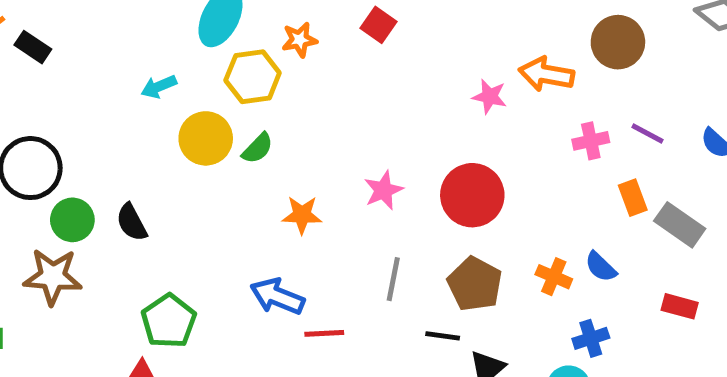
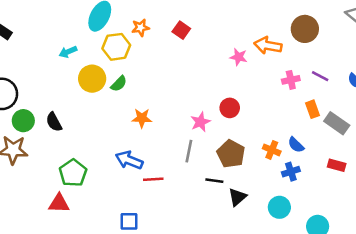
red square: (378, 25) -> (181, 30), moved
pink star: (383, 190) -> (200, 122), moved
red circle: (472, 195) -> (230, 108), size x0.6
blue cross: (591, 338) -> (291, 172), moved

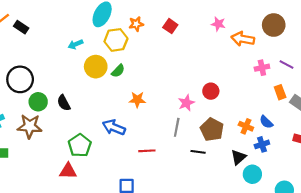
pink star: (239, 57) -> (218, 24), moved
blue arrow: (129, 160) -> (114, 127), moved
black triangle: (237, 197) -> (239, 157), moved

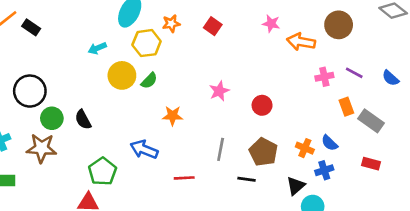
pink star: (186, 103) -> (219, 91), moved

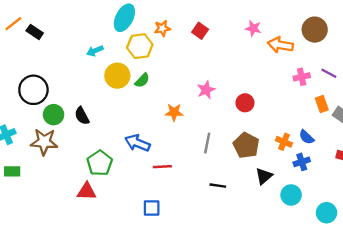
orange star: (173, 116) -> (174, 112), moved
red line: (184, 178) -> (162, 167), moved
black line: (246, 179) -> (218, 186), moved
black triangle: (296, 186) -> (264, 176), moved

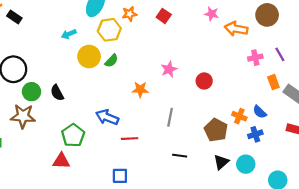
purple line: (329, 73) -> (280, 54), turned 32
brown pentagon: (246, 145) -> (216, 130), moved
black triangle: (264, 176) -> (221, 162), moved

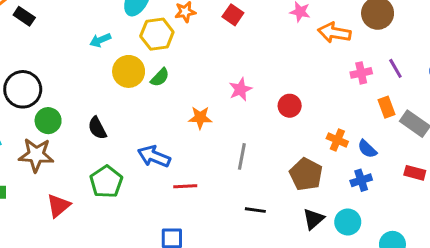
black semicircle: (57, 93) -> (97, 128), moved
orange cross: (239, 116) -> (337, 140), moved
red triangle: (61, 161) -> (59, 206), moved, turned -42

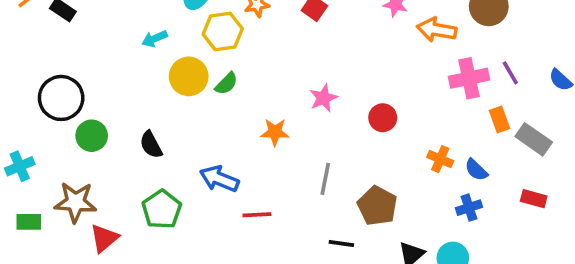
pink cross: (361, 73) -> (469, 78), size x1.5
brown star: (36, 155) -> (75, 202), moved
brown pentagon: (306, 174) -> (377, 206), moved

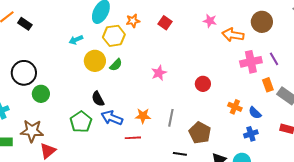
pink star: (323, 98) -> (159, 73), moved
orange star: (275, 132) -> (143, 116), moved
black semicircle: (151, 145) -> (98, 99), moved
green pentagon: (162, 209) -> (81, 122), moved

